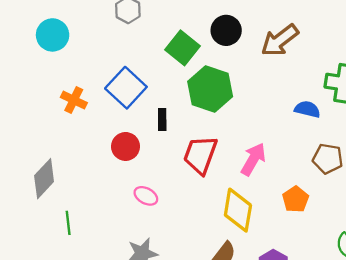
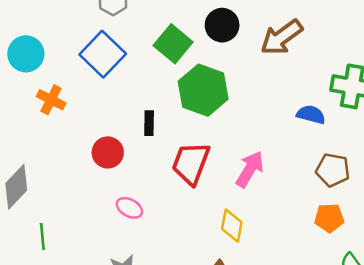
cyan circle: (53, 35) -> (26, 54), moved
blue square: (126, 88) -> (103, 54), moved
orange pentagon: (296, 199) -> (329, 218), moved, turned 30
yellow diamond: (238, 210) -> (232, 226), size x0.7

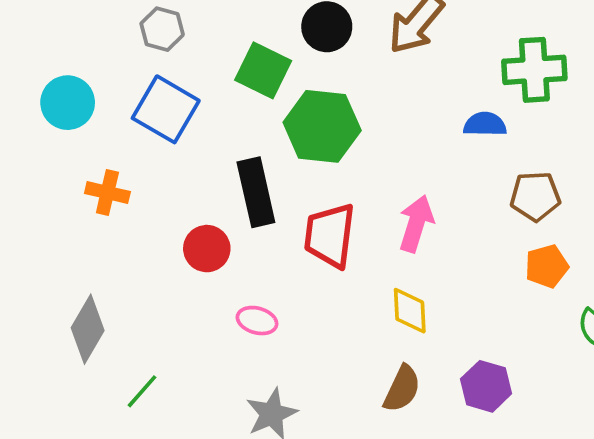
cyan circle: (26, 54) -> (68, 103), moved
black rectangle: (149, 123) -> (256, 192), size x1.8
green line: (42, 236) -> (142, 391), turned 60

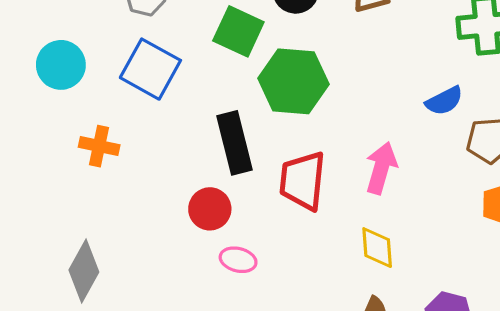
blue semicircle: (485, 124) -> (444, 101), moved, turned 153
red circle: (207, 249) -> (210, 209), moved

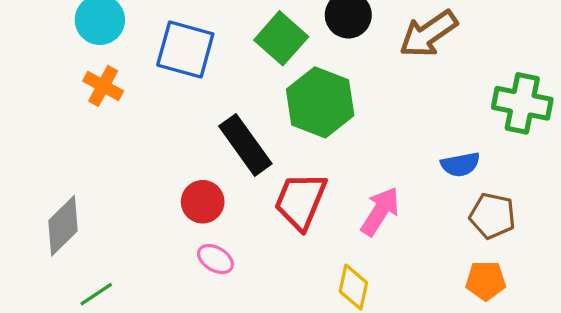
blue square: (150, 69) -> (185, 49), turned -30
black rectangle: (234, 143) -> (245, 145), turned -38
orange cross: (99, 146) -> (103, 86), moved

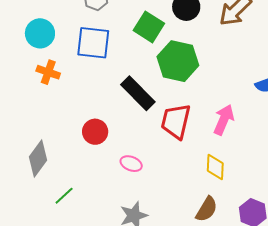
red circle: (203, 202) -> (95, 132), moved

